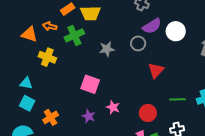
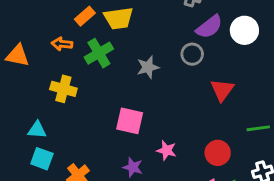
orange triangle: (29, 34) -> (18, 56), moved

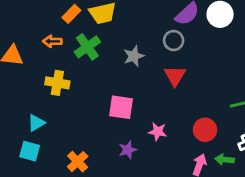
red triangle: (222, 90) -> (175, 76), moved
cyan triangle: (37, 130) -> (36, 123), turned -30
cyan square: (42, 159) -> (30, 151), moved
purple star: (133, 167) -> (128, 150), turned -30

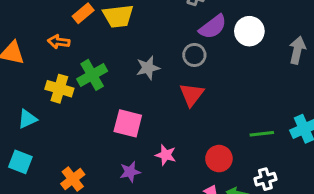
green cross: (87, 47) -> (92, 75), moved
cyan triangle: (36, 123) -> (27, 119), moved

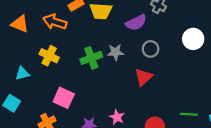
purple semicircle: (213, 27) -> (136, 23), moved
orange arrow: (59, 42) -> (55, 22), size x1.5
green cross: (92, 75) -> (91, 58), moved
pink square: (128, 123) -> (64, 98), moved

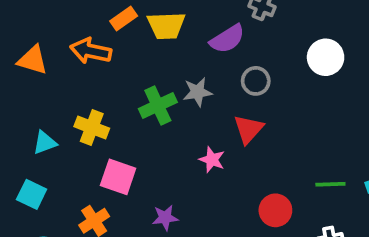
yellow cross: (49, 56) -> (92, 127), moved
pink star: (117, 117) -> (212, 160), moved

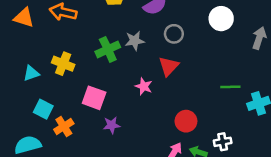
pink square: (118, 177) -> (94, 98), moved
green line: (330, 184) -> (230, 87), moved
cyan square: (32, 194) -> (43, 109), moved

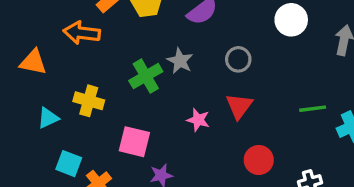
orange triangle: (24, 18) -> (33, 62), moved
gray circle: (174, 34) -> (238, 59), moved
gray star: (135, 41) -> (180, 61), turned -30
red triangle: (169, 66) -> (239, 106), moved

